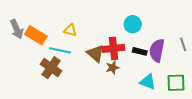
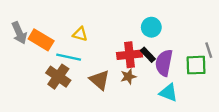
purple semicircle: (157, 50) -> (164, 63), moved
black rectangle: (140, 51) -> (148, 55), moved, turned 32
brown triangle: (95, 53) -> (100, 80), moved
green square: (176, 83) -> (196, 65), moved

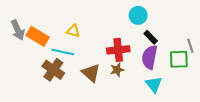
cyan circle: (151, 27) -> (138, 15), moved
black rectangle: (148, 55) -> (151, 37), moved
cyan triangle: (169, 93) -> (154, 84), turned 30

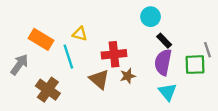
gray arrow: (18, 30) -> (19, 65), moved, turned -120
red cross: (118, 50) -> (114, 54), moved
cyan line: (63, 52) -> (68, 57), turned 60
brown cross: (53, 70) -> (48, 90), moved

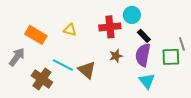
red cross: (114, 54) -> (110, 27), moved
cyan line: (68, 57) -> (63, 65), moved, turned -45
brown star: (128, 76) -> (116, 56), moved

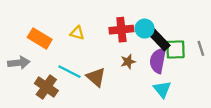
cyan circle: (132, 15) -> (145, 29), moved
black rectangle: (144, 36) -> (159, 40), size x1.5
gray arrow: (17, 57) -> (19, 63), turned 48
green square: (171, 57) -> (175, 49), moved

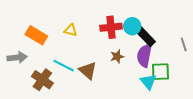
green square: (175, 49) -> (160, 72), moved

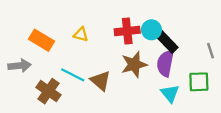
brown star: (117, 56) -> (134, 65), size x1.6
green square: (160, 72) -> (199, 82), moved

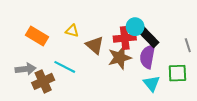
red cross: (127, 31) -> (125, 38), moved
gray arrow: (20, 66) -> (26, 69), moved
brown triangle: (101, 81) -> (95, 45), moved
brown cross: (49, 91) -> (43, 81), turned 30

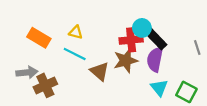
brown triangle: (95, 45) -> (100, 71), moved
cyan line: (65, 67) -> (75, 54), moved
green square: (177, 73) -> (186, 92), moved, turned 30

